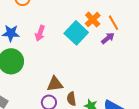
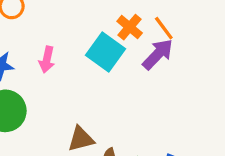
purple arrow: (108, 38) -> (158, 54), size x1.5

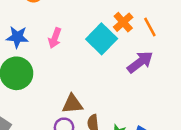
purple arrow: (158, 54) -> (140, 62), moved

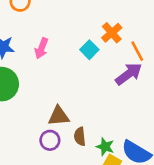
orange line: (150, 27) -> (137, 51), moved
cyan square: (102, 39) -> (89, 50), size x0.6

